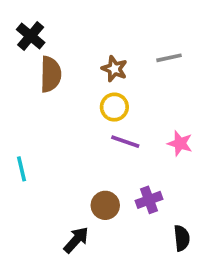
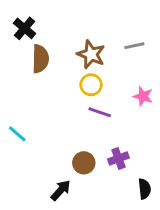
brown star: (114, 69) -> (91, 54), size x1.4
pink star: (180, 143) -> (143, 96), moved
cyan line: (22, 169) -> (17, 134), turned -36

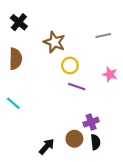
brown star: (91, 54) -> (54, 42), moved
brown semicircle: (40, 59) -> (16, 59), moved
brown circle: (84, 163) -> (74, 139), moved
black semicircle: (144, 189) -> (95, 142), moved

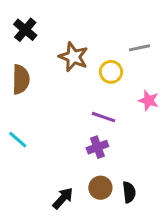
yellow circle: (70, 65) -> (111, 72), moved
purple cross: (91, 122) -> (97, 147), moved

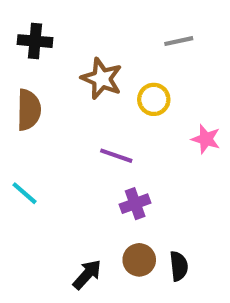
black cross: (25, 30) -> (35, 41), turned -35
gray line: (140, 48) -> (179, 41), moved
purple line: (103, 117) -> (116, 156), moved

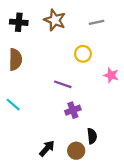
brown star: (102, 79) -> (55, 20), moved
brown circle: (139, 260) -> (76, 151), moved
black semicircle: (179, 266) -> (92, 136), moved

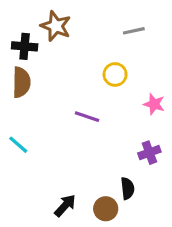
brown star: (55, 20) -> (56, 26), moved
black cross: (19, 22) -> (25, 46), moved
purple cross: (73, 110) -> (149, 153), moved

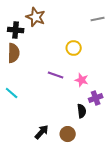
gray line: (134, 31) -> (98, 19), moved
pink star: (154, 104) -> (82, 80), moved
black semicircle: (128, 188) -> (82, 111), moved

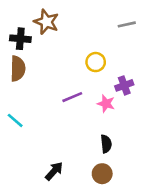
purple line: (56, 75) -> (72, 97), turned -42
purple cross: (96, 98) -> (124, 85), moved
brown circle: (68, 134) -> (102, 174), moved

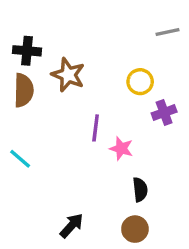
brown star: (46, 22) -> (68, 75), moved
yellow circle: (96, 62) -> (140, 82), moved
purple line: (72, 97) -> (96, 128), turned -60
pink star: (106, 104) -> (121, 148), moved

